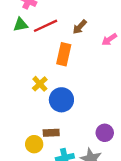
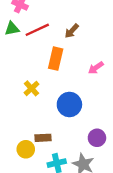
pink arrow: (109, 39) -> (96, 68), moved
blue circle: (61, 100) -> (69, 104), moved

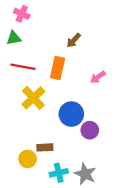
red line: (37, 30) -> (23, 67), moved, turned 35
yellow cross: (32, 88) -> (33, 98), size x1.5
purple circle: (97, 138) -> (90, 130), moved

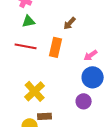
green triangle: (14, 38) -> (29, 21), moved
yellow cross: (33, 98) -> (35, 91), moved
blue circle: (71, 114) -> (93, 77), moved

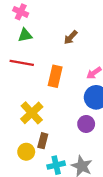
orange rectangle: (56, 47) -> (55, 76), moved
brown rectangle: (45, 116) -> (43, 141), turned -72

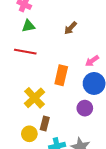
orange rectangle: (55, 76) -> (61, 75), moved

